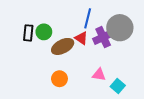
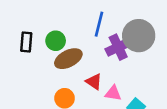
green circle: (44, 32) -> (56, 41), moved
red triangle: (81, 38) -> (94, 82), moved

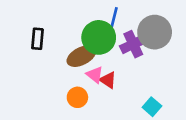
green circle: (56, 41) -> (99, 37), moved, size x1.6
pink triangle: (113, 93) -> (95, 75), moved, turned 30

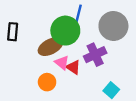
purple cross: (133, 44) -> (95, 55), moved

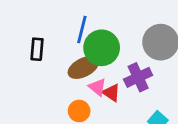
blue line: (78, 16) -> (82, 30), moved

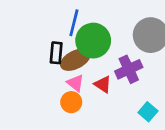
black rectangle: (37, 49) -> (56, 53), moved
pink triangle: (97, 87) -> (75, 83), moved

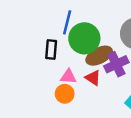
brown ellipse: (75, 60) -> (99, 56), moved
pink triangle: (75, 83) -> (68, 77), turned -35

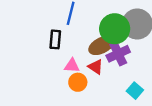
green circle: (84, 38) -> (115, 29), moved
orange circle: (65, 94) -> (78, 82), moved

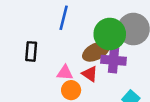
black rectangle: (55, 39) -> (31, 51), moved
purple cross: (118, 54) -> (113, 60), turned 30

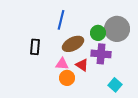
green circle: (110, 34) -> (98, 33), size x0.6
brown ellipse: (96, 51) -> (73, 44), moved

